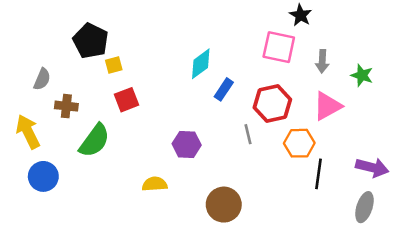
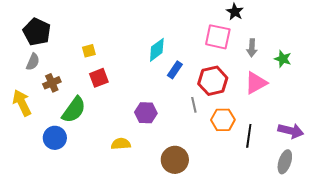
black pentagon: (91, 41) -> (37, 32), moved
brown cross: (66, 106) -> (52, 83), turned -30
orange hexagon: (299, 143) -> (223, 120), moved
blue circle: (43, 176) -> (55, 138), moved

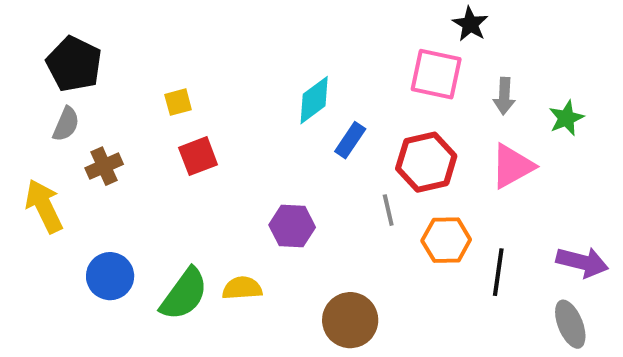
green star: (283, 59) -> (566, 118), turned 30
green semicircle: (74, 110) -> (184, 294), moved
gray ellipse: (285, 162) -> (570, 324), turned -40

